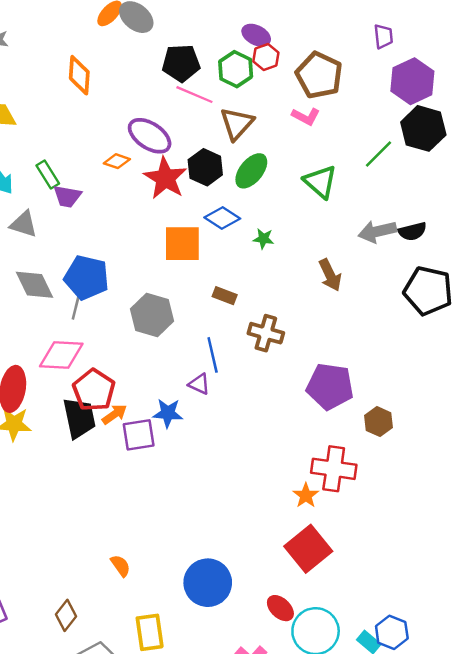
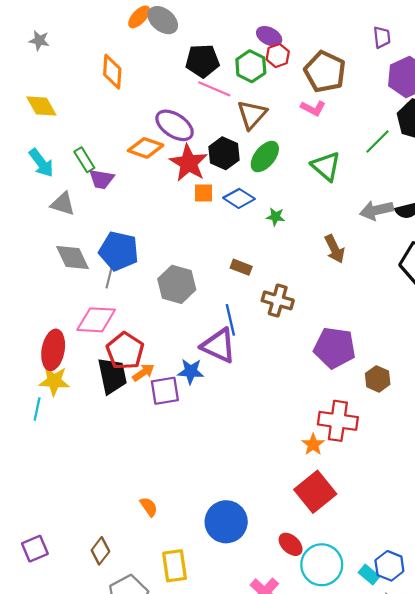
orange diamond: (117, 161) -> (146, 148), size x1.5
orange square: (182, 244) -> (204, 193), moved, size x0.6
purple triangle: (199, 384) -> (219, 346), size x1.8

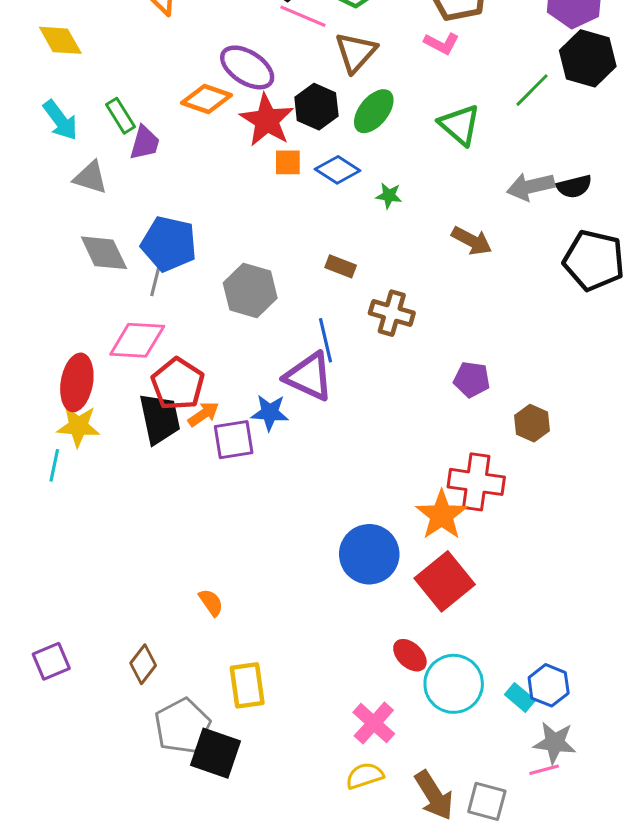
purple trapezoid: (101, 179) -> (145, 143), turned -84
brown arrow: (335, 249) -> (472, 241), turned -36
purple pentagon: (335, 348) -> (472, 379), size x0.6
orange star: (313, 444) -> (442, 515), size x1.6
blue circle: (226, 522) -> (369, 554), moved

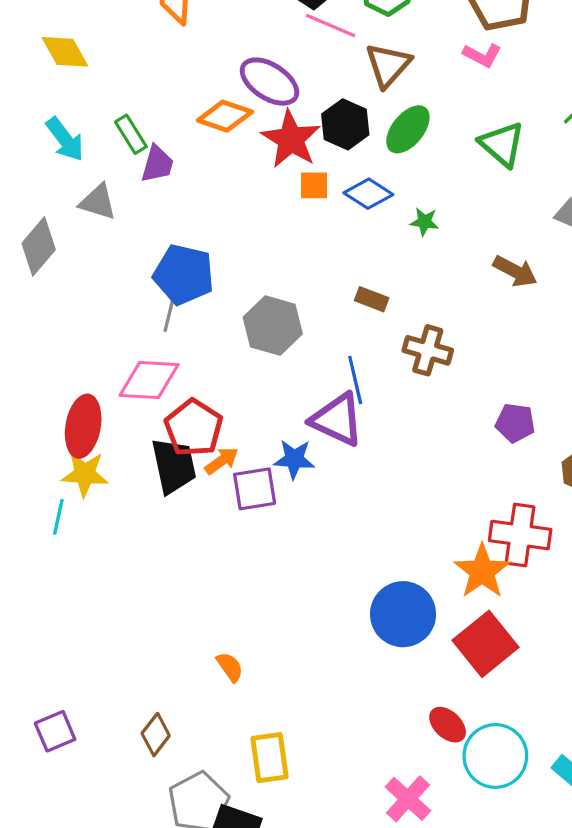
gray diamond: (104, 253) -> (39, 246), moved, turned 66

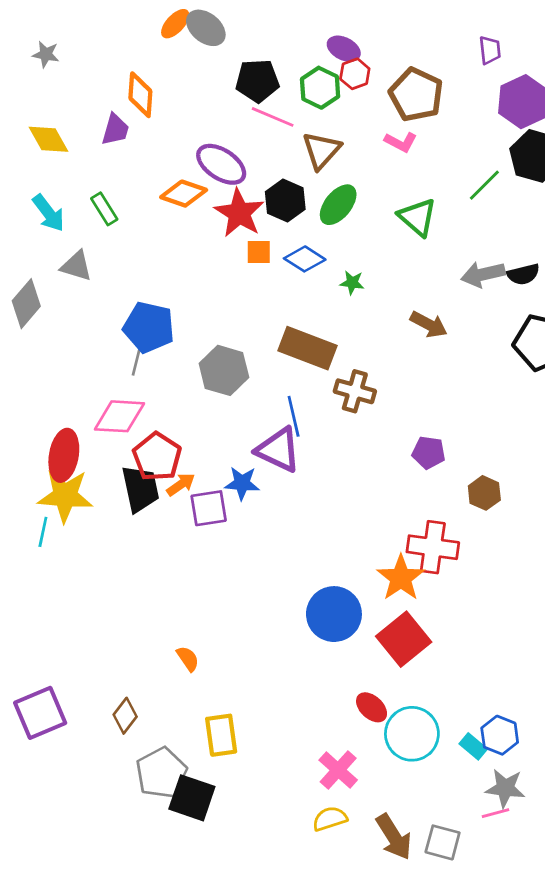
purple trapezoid: (157, 164) -> (115, 129), moved
brown rectangle: (372, 299) -> (308, 348), size x2.0
yellow star: (85, 474) -> (65, 496), size x1.4
purple square: (55, 731) -> (40, 713), size x1.5

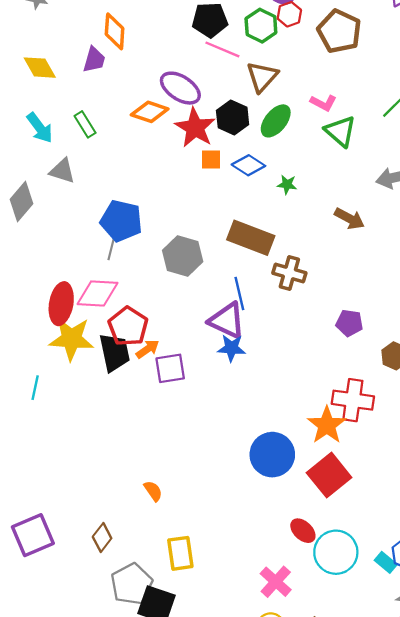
pink L-shape: (401, 142) -> (323, 103), moved
red ellipse: (64, 455) -> (61, 304), moved
blue star: (242, 483) -> (231, 348), moved
yellow star: (65, 496) -> (71, 339), moved

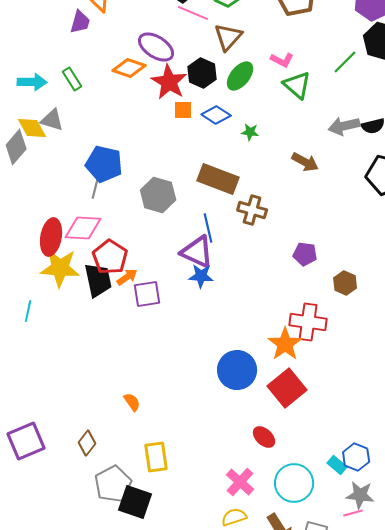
yellow diamond: (40, 68) -> (32, 128), moved
cyan arrow: (40, 128) -> (32, 82), turned -52
cyan circle: (336, 552) -> (294, 483), moved

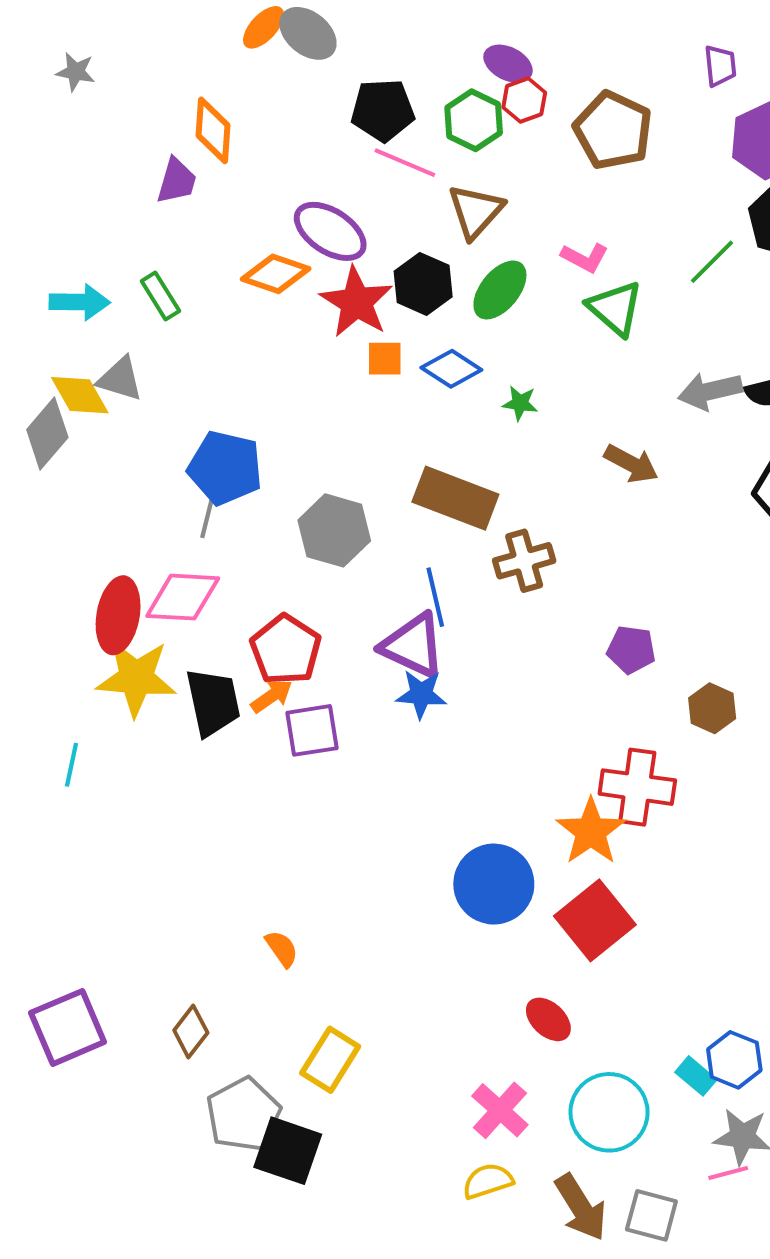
brown cross: (252, 210) -> (524, 561), turned -32
red pentagon: (110, 257) -> (286, 650), moved
yellow rectangle: (156, 457) -> (330, 1060), turned 40

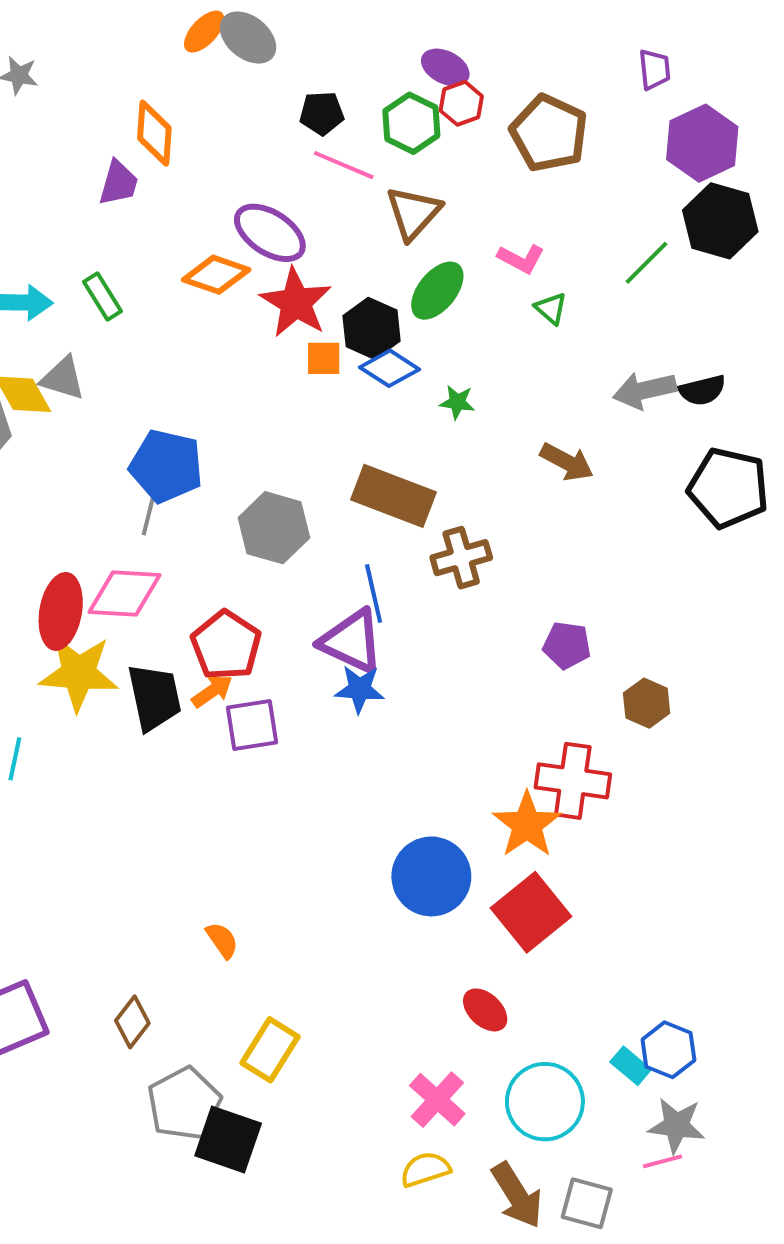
black pentagon: (383, 110) -> (322, 113), size x0.7
black hexagon: (423, 284) -> (372, 328), moved
green triangle: (615, 308) -> (551, 309), size x0.6

